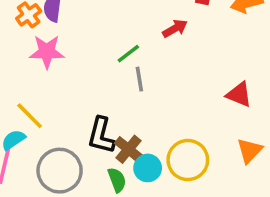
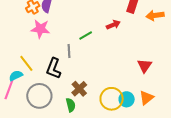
gray line: (139, 79) -> (69, 51), moved
red triangle: (239, 94) -> (145, 66), turned 35
black L-shape: (101, 135) -> (54, 68), moved
cyan circle: (148, 168) -> (127, 99), moved

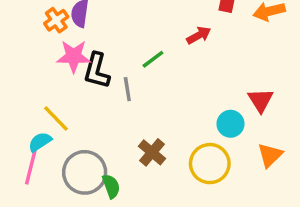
black L-shape: (54, 68) -> (97, 71), moved
cyan circle: (127, 99) -> (230, 124), moved
green semicircle: (71, 105) -> (111, 186), moved

